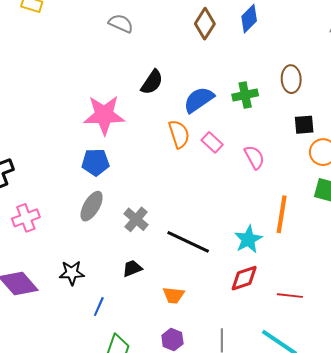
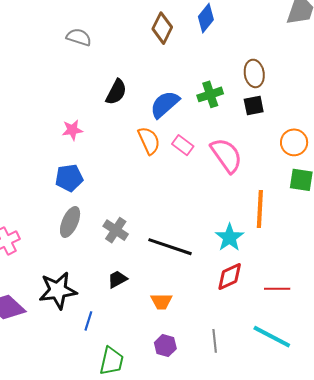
pink star: (104, 115) -> (72, 130), size x0.5
black square: (304, 125) -> (254, 105), moved
pink semicircle: (254, 157) -> (226, 155), size x1.5
black star: (72, 273) -> (58, 290), size x1.5

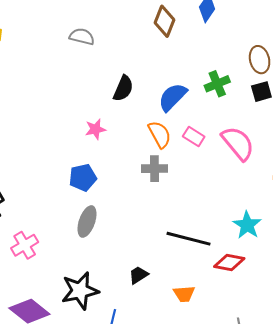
pink star: (72, 130) -> (95, 129), moved
gray cross: (116, 230) -> (155, 169), moved, turned -30
red diamond: (230, 277) -> (229, 263), moved, turned 40

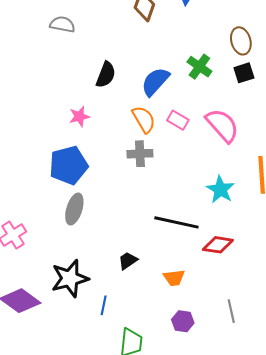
green cross: (217, 84) -> (199, 67), turned -30
blue pentagon: (83, 178) -> (69, 165), size x1.4
cyan star: (247, 225) -> (220, 190), moved

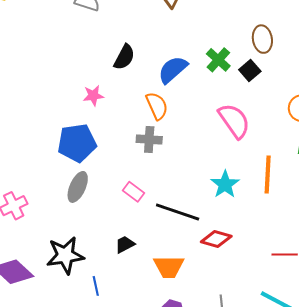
black square: (244, 73) -> (250, 70), moved, turned -30
pink rectangle: (178, 120) -> (134, 192), moved
orange trapezoid: (174, 278) -> (169, 267), size x1.4
blue line: (104, 305) -> (96, 286), turned -30

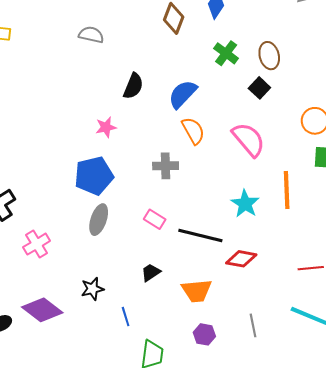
green cross: (218, 60) -> (226, 53), moved
orange semicircle: (157, 106) -> (193, 131), moved
black star: (65, 255) -> (92, 289), size x0.6

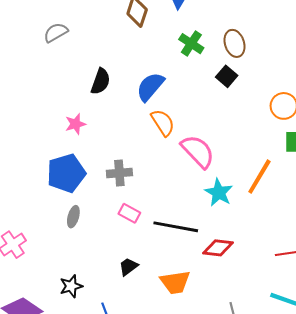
gray semicircle: (91, 35) -> (56, 32), turned -40
pink semicircle: (249, 139) -> (198, 151), moved
gray cross: (166, 166) -> (119, 173), moved
orange line: (287, 190) -> (259, 177), turned 36
gray ellipse: (99, 220) -> (73, 217), size x0.7

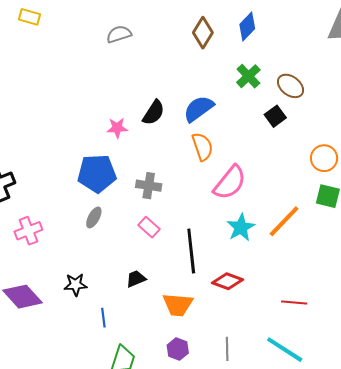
brown ellipse: (235, 43) -> (291, 86), turned -48
black semicircle: (101, 81) -> (154, 113), moved
pink semicircle: (198, 151) -> (230, 183), turned 69
black line: (176, 227) -> (191, 251), turned 60

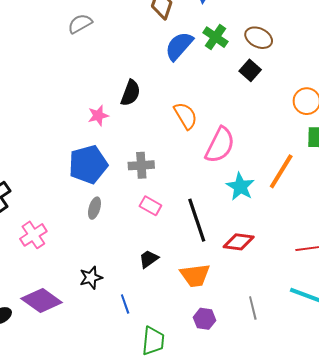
blue semicircle: (199, 109) -> (179, 46), moved

